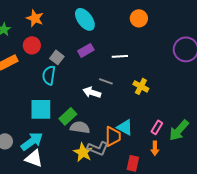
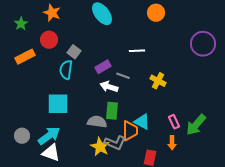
purple rectangle: (86, 50) -> (103, 67), moved
green rectangle: (68, 116) -> (112, 111), moved, turned -42
pink rectangle: (157, 127) -> (174, 122), turned -56

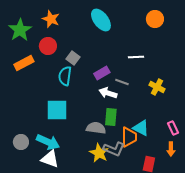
green star: (21, 24) -> (20, 30), size x1.6
cyan arrow: (49, 136) -> (48, 142), turned 60

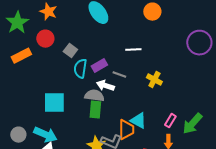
cyan semicircle: (65, 76) -> (80, 69), moved
green rectangle: (111, 117) -> (95, 110), moved
gray semicircle: (96, 128) -> (94, 96), moved
pink rectangle: (173, 128) -> (170, 121), turned 56

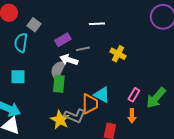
cyan semicircle: (80, 69) -> (21, 43), moved
gray line: (119, 75) -> (83, 49), turned -32
gray semicircle: (94, 96) -> (58, 70), turned -72
cyan square: (54, 103) -> (18, 77), size x0.7

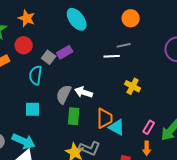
purple rectangle: (63, 40) -> (65, 52), moved
gray line: (83, 49) -> (124, 45), moved
gray semicircle: (58, 70) -> (64, 94), moved
orange trapezoid: (90, 104) -> (105, 118), moved

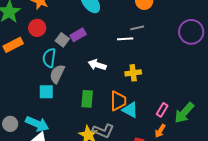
yellow cross: (133, 86) -> (133, 73), moved, turned -35
white arrow: (84, 92) -> (97, 65), moved
gray semicircle: (64, 94) -> (57, 74), moved
orange arrow: (147, 148) -> (160, 131), turned 32

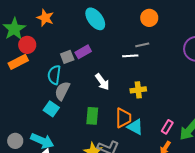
red circle: (37, 28) -> (27, 45), moved
gray square: (62, 40) -> (67, 57), turned 32
white arrow: (97, 65) -> (102, 82), turned -144
cyan square: (46, 92) -> (51, 109), turned 35

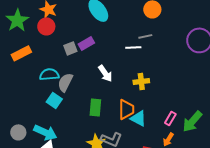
red circle: (27, 45) -> (46, 26), moved
cyan semicircle: (54, 75) -> (49, 74), moved, turned 78

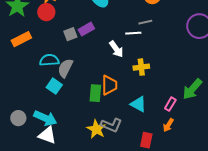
white arrow: (105, 73) -> (116, 49), moved
orange trapezoid: (126, 109) -> (109, 85), moved
green arrow: (192, 121) -> (192, 89), moved

